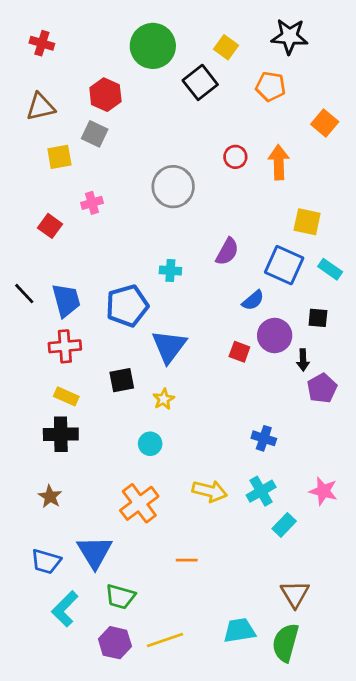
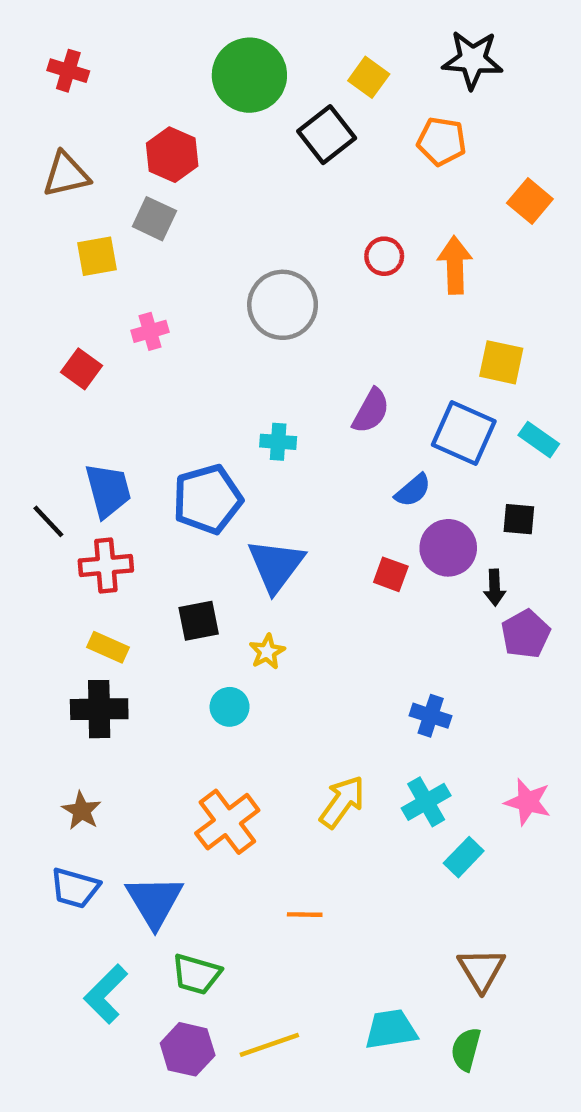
black line: (24, 294) -> (48, 521), moved
cyan circle: (150, 444) -> (230, 707), moved
yellow arrow: (210, 491) -> (342, 802), turned -68
blue trapezoid: (46, 561) -> (75, 888), moved
green semicircle: (285, 643) -> (466, 1049), size x0.7

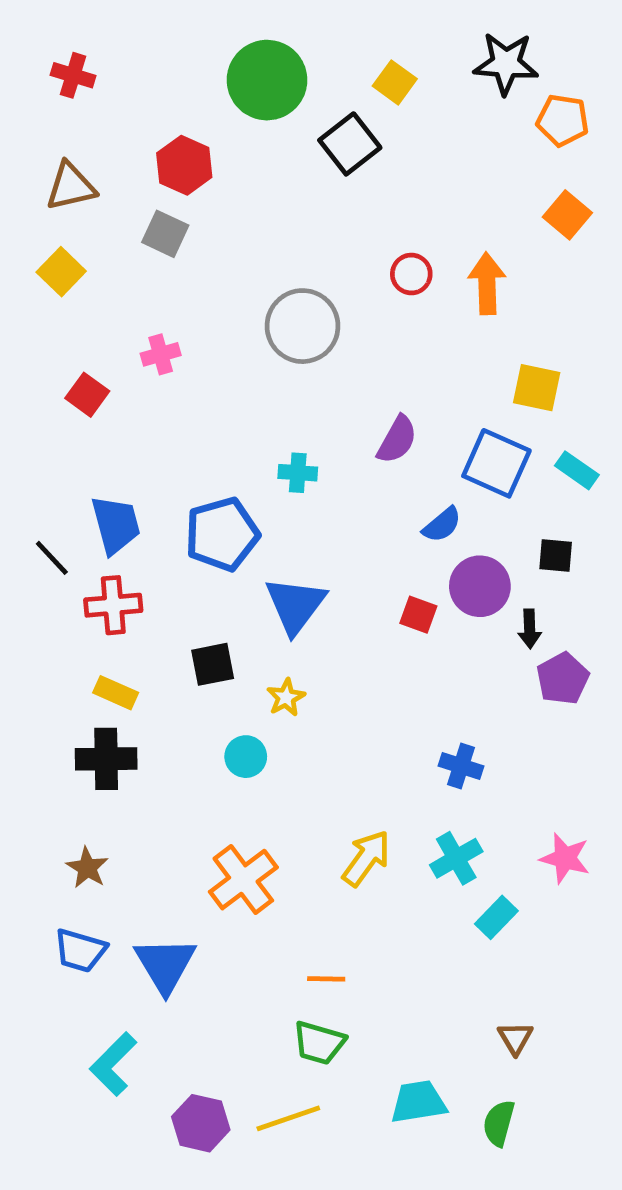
orange pentagon: (442, 141) -> (563, 120), moved
yellow square: (97, 256) -> (61, 272), moved, turned -36
brown triangle: (481, 970) -> (515, 1038), size x0.7
green trapezoid: (196, 974) -> (319, 1043), moved

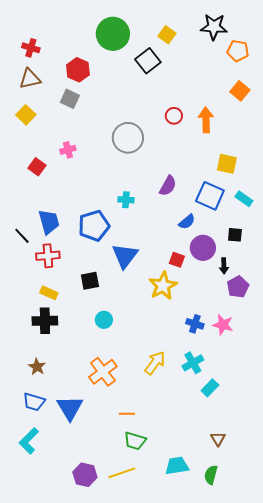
red cross: (73, 75) -> (31, 48), moved
yellow star: (286, 697) -> (163, 286), moved, size x1.8
pink star: (565, 858) -> (223, 325), moved
orange line: (326, 979) -> (127, 414), moved
cyan L-shape: (113, 1064) -> (29, 441), moved

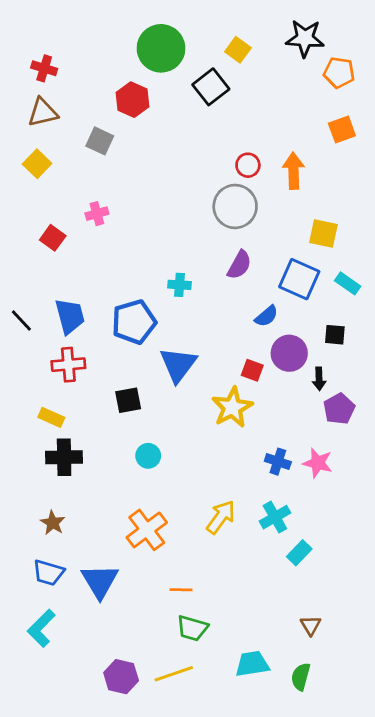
red hexagon: (78, 70) -> (133, 100), moved
orange square: (240, 91) -> (342, 130), turned 30
gray circle: (128, 138) -> (235, 206), moved
black line: (22, 236) -> (21, 320), moved
yellow rectangle: (49, 293) -> (51, 417), moved

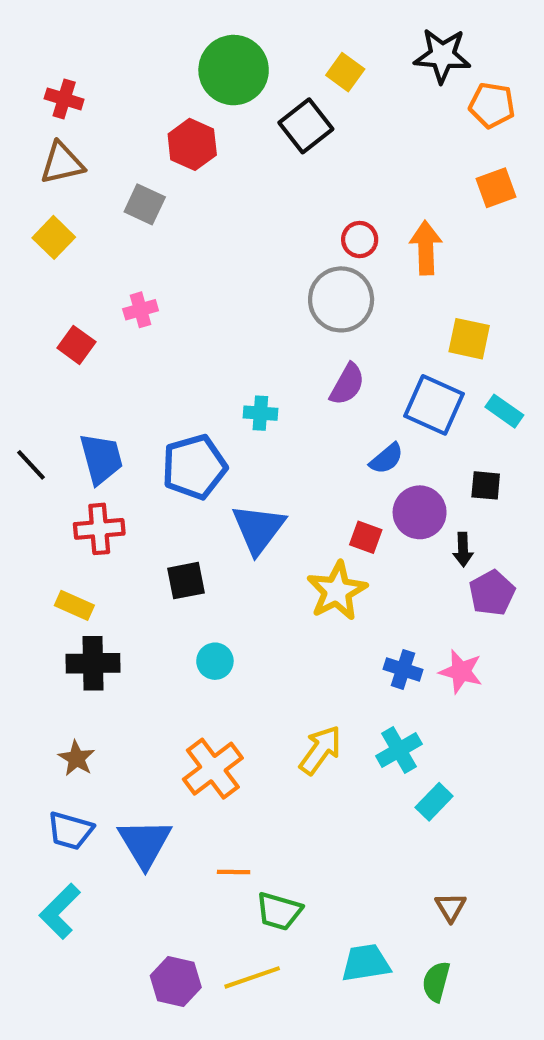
orange line: (181, 590) -> (234, 872), moved

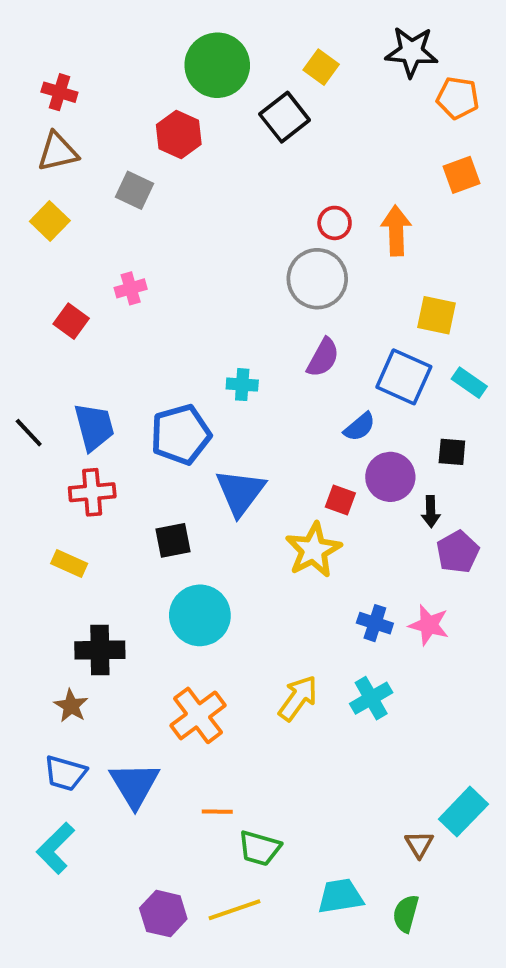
cyan circle: (215, 661) -> (200, 615), size x1.8
black cross: (93, 663) -> (100, 650), moved
cyan rectangle: (434, 802) -> (463, 812), moved, size x1.4

